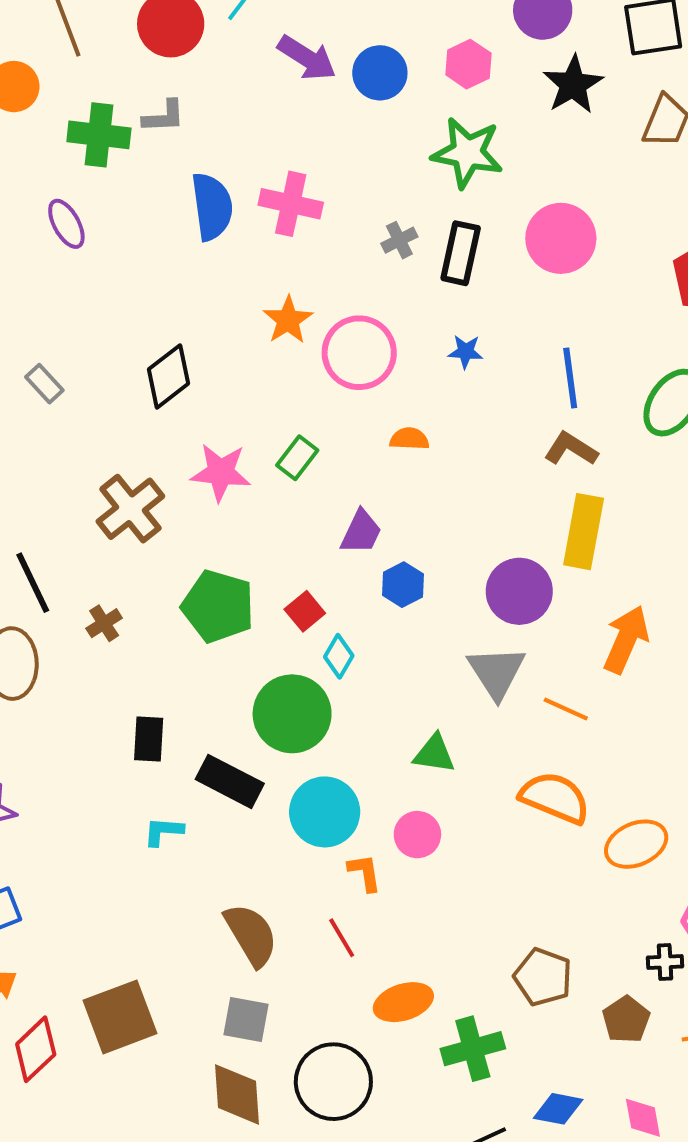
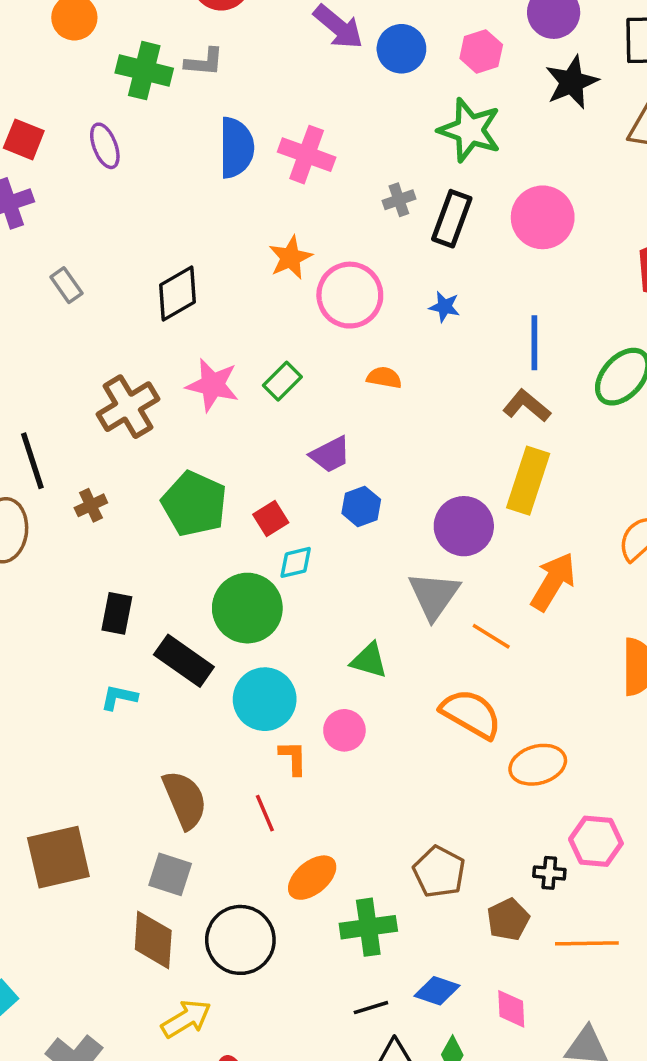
purple trapezoid: (361, 532) -> (330, 455), turned 30
cyan diamond: (339, 656) -> (296, 562), turned 39
orange ellipse: (403, 1002) -> (312, 878), turned -30

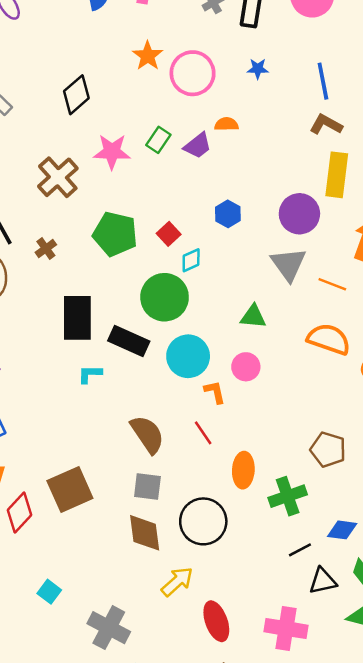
purple trapezoid: (330, 455) -> (198, 146), moved
black rectangle: (117, 613) -> (77, 318), size x1.6
orange ellipse: (312, 878) -> (243, 470), turned -36

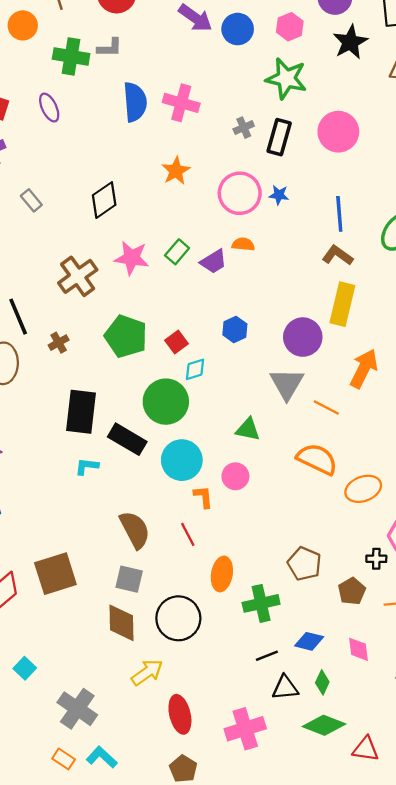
pink circle: (193, 73) -> (240, 193), moved
pink cross: (286, 629) -> (245, 729), turned -33

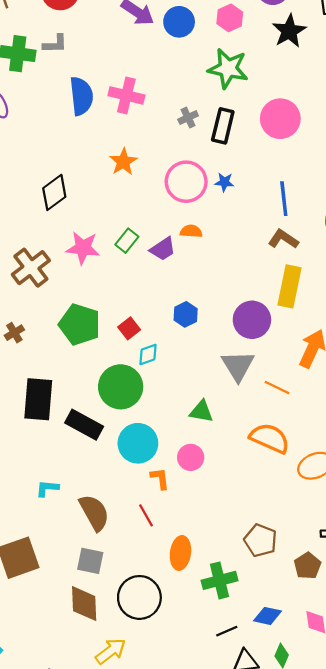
cyan L-shape: (87, 466) -> (47, 488), moved

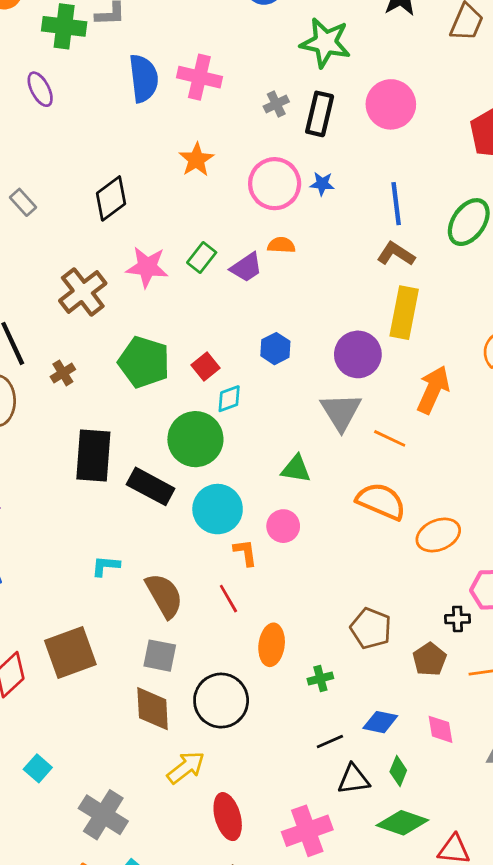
green cross: (220, 580) -> (320, 679), size x0.6

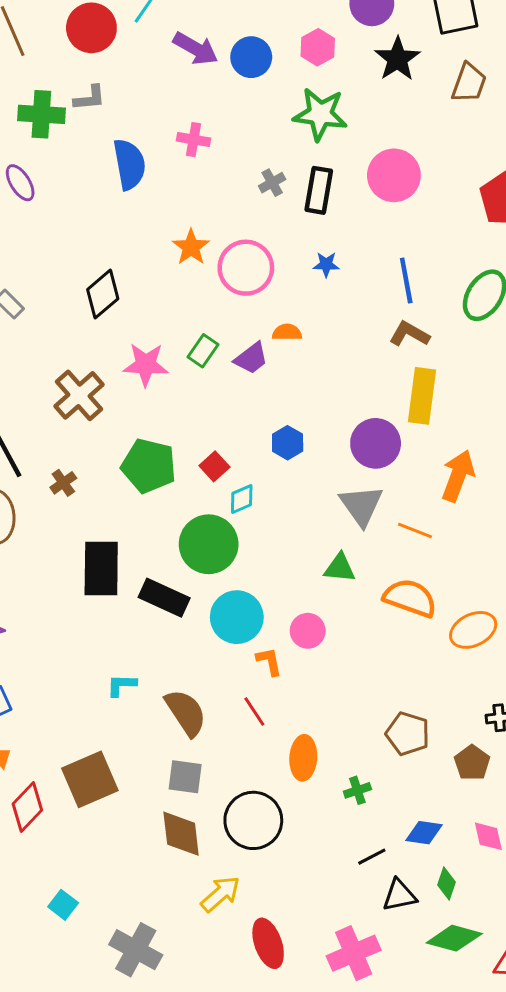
pink cross: (199, 77) -> (194, 140), moved, size x0.7
pink circle: (275, 184) -> (246, 268), moved
green triangle: (296, 469) -> (340, 568), moved

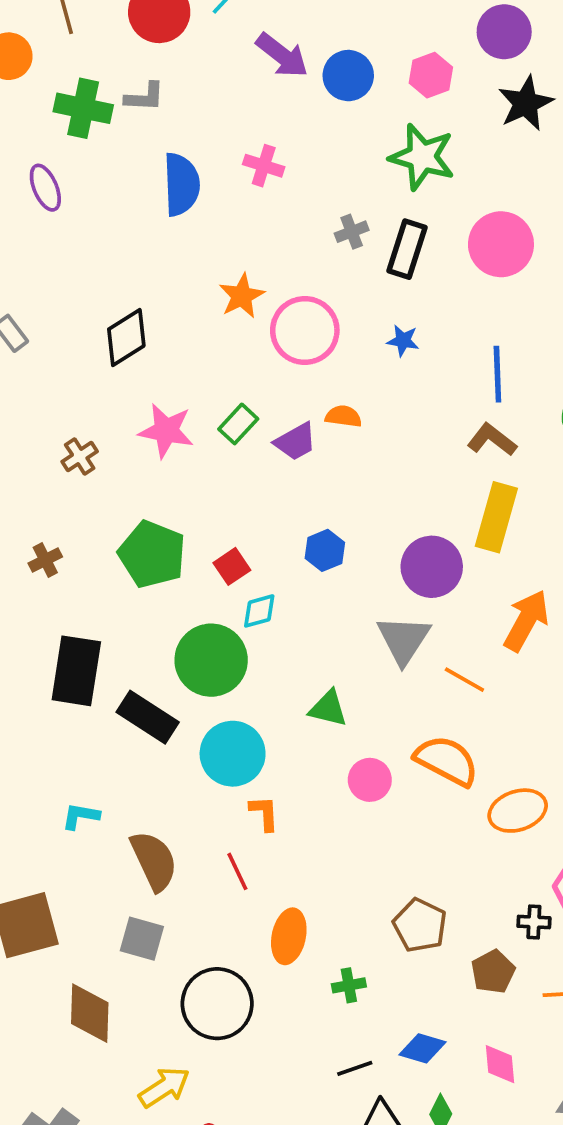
brown cross: (79, 395) -> (80, 456), size x0.6
green triangle: (340, 568) -> (328, 708), moved
pink circle: (308, 631) -> (370, 780), moved
brown diamond: (181, 834) -> (90, 1013), moved

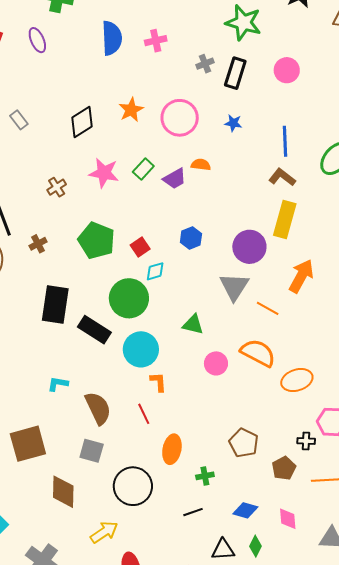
pink cross: (264, 166) -> (156, 41), moved, turned -30
pink circle: (501, 244) -> (287, 70), size x0.7
orange star: (242, 296) -> (131, 110), moved
black line: (355, 1068) -> (193, 512), moved

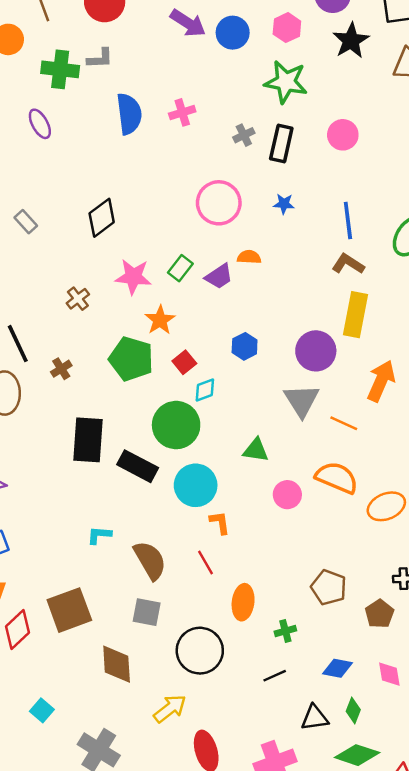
orange star: (131, 110) -> (160, 320), moved

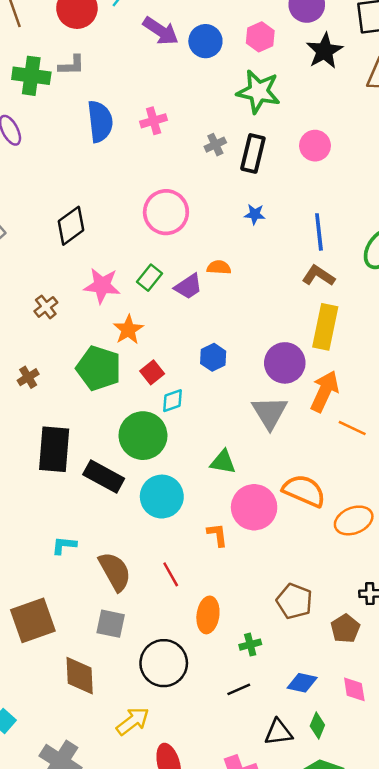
pink circle: (219, 203) -> (166, 212), moved
orange arrow: (381, 381) -> (325, 391), moved
orange line: (344, 423) -> (352, 428), moved
pink circle: (287, 495) -> (254, 507), size x1.6
orange L-shape: (220, 523) -> (217, 535), moved

